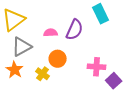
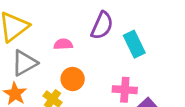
cyan rectangle: (101, 14) -> (134, 44), moved
purple semicircle: (75, 30) -> (102, 25), moved

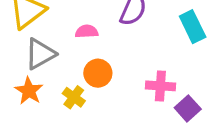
cyan rectangle: (134, 44) -> (193, 27), moved

